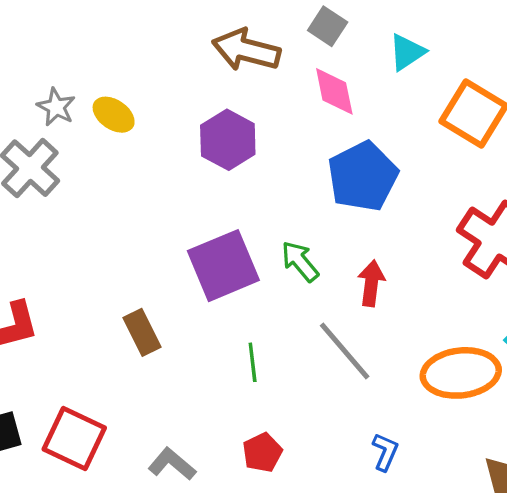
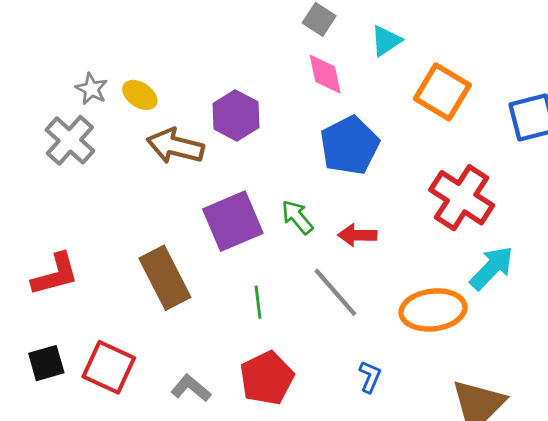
brown arrow: (246, 50) -> (175, 146), moved
red arrow: (371, 283) -> (357, 235), turned -96
brown rectangle: (142, 332) -> (165, 278), size x1.6
red pentagon: (262, 453) -> (267, 378), size x1.6

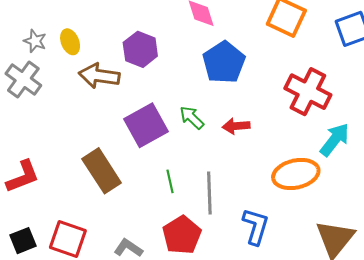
yellow ellipse: (140, 95) -> (70, 42), turned 40
gray line: (335, 292) -> (209, 193), moved, turned 45
blue L-shape: (370, 377) -> (256, 226), size x1.6

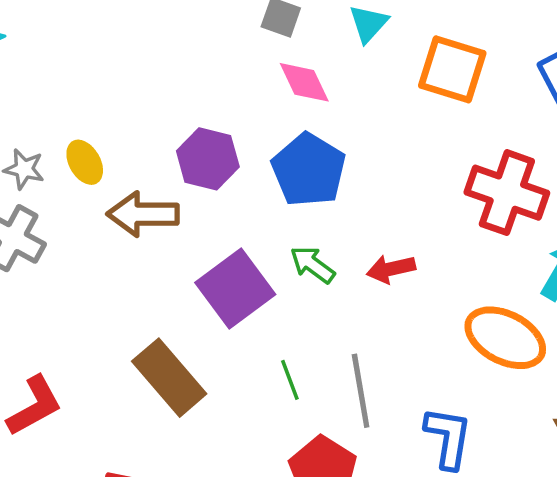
blue pentagon: (224, 62) -> (309, 170), moved
orange ellipse: (296, 174) -> (505, 338), turned 48

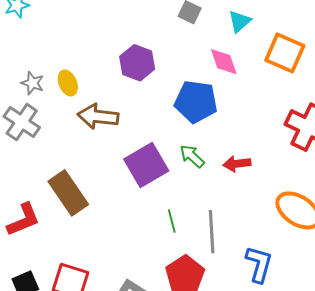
pink diamond: (304, 82) -> (224, 62), moved
purple hexagon: (208, 159) -> (137, 63), moved
blue pentagon: (309, 170) -> (196, 102), turned -30
brown rectangle: (169, 378) -> (68, 193), moved

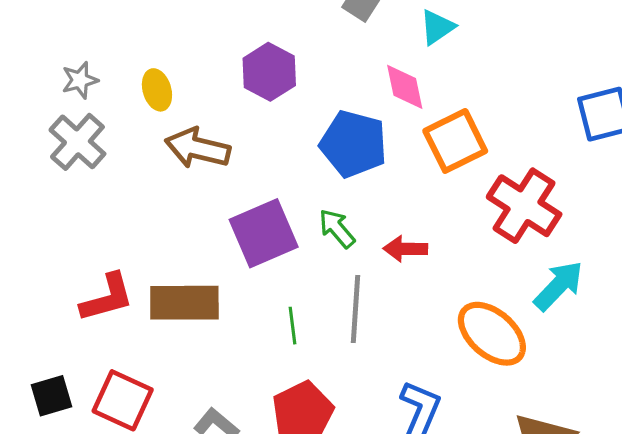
orange square: (285, 53) -> (455, 141), moved, turned 33
gray star: (32, 83) -> (80, 80), moved, turned 30
brown rectangle: (68, 193) -> (184, 303), moved, turned -63
red L-shape: (23, 220) -> (107, 298), moved
gray line: (212, 232) -> (355, 309), moved

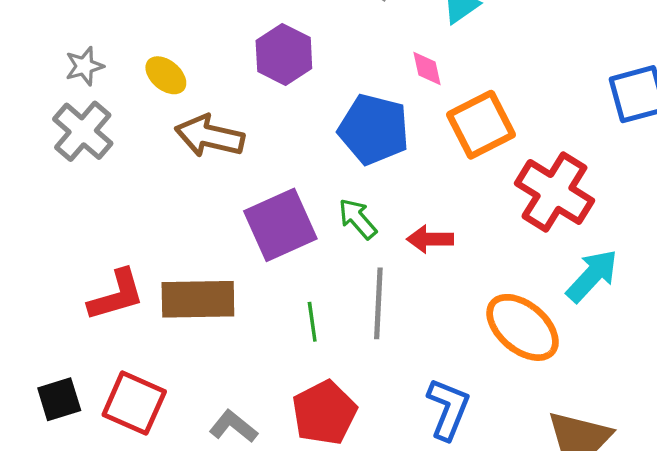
pink diamond: (405, 87) -> (427, 68), size x0.7
yellow ellipse: (157, 90) -> (166, 75), turned -33

